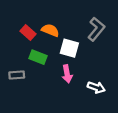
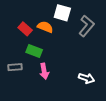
white square: (69, 48) -> (62, 13), moved
pink arrow: (67, 74) -> (44, 71), moved

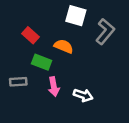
orange semicircle: (45, 27) -> (64, 46), moved
white arrow: (86, 78) -> (83, 95), moved

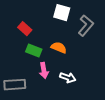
orange semicircle: (64, 46) -> (59, 48), moved
gray rectangle: (18, 82) -> (15, 85), moved, size x1.5

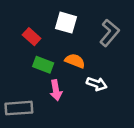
white square: (62, 13) -> (66, 23), moved
white arrow: (68, 78) -> (97, 84), moved

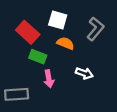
red rectangle: (32, 37) -> (28, 32), size x1.5
orange semicircle: (75, 61) -> (65, 43), moved

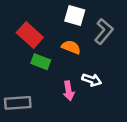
white square: (58, 20) -> (75, 16), moved
pink arrow: (49, 79) -> (69, 91), moved

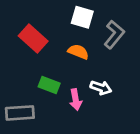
green rectangle: (41, 62) -> (49, 85), moved

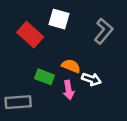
white square: (82, 17) -> (59, 19), moved
orange semicircle: (78, 52) -> (71, 66), moved

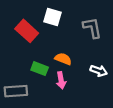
gray L-shape: (104, 31) -> (92, 28), turned -50
white arrow: (91, 79) -> (99, 71), moved

